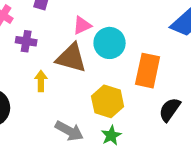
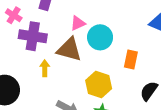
purple cross: (26, 41) -> (33, 36), size x1.6
orange rectangle: (148, 71) -> (131, 60), size x0.7

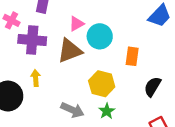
brown triangle: (69, 49) -> (70, 51), turned -32
yellow arrow: (45, 68) -> (36, 78), moved

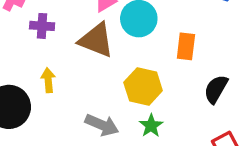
purple cross: (32, 40) -> (42, 26), size x0.6
brown triangle: (70, 51) -> (96, 40), turned 44

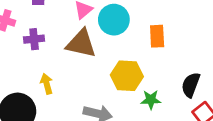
black semicircle: (216, 89) -> (191, 85), moved
green star: (151, 126) -> (151, 100), moved, turned -30

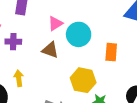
brown triangle: (81, 43) -> (50, 50), size x0.7

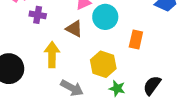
yellow arrow: (19, 78) -> (52, 55), moved, size x1.5

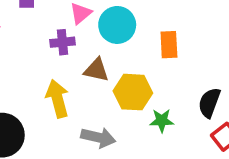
purple cross: (38, 15) -> (63, 42), moved
brown triangle: (74, 29) -> (96, 70), moved

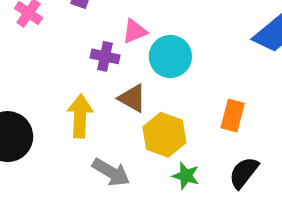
orange rectangle: (169, 45) -> (233, 116), moved

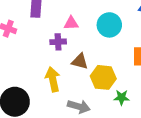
pink triangle: (135, 31) -> (71, 23), turned 35
cyan circle: (170, 57) -> (109, 25), moved

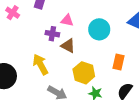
brown triangle: (80, 61) -> (68, 46), moved
yellow arrow: (53, 79) -> (41, 64), turned -30

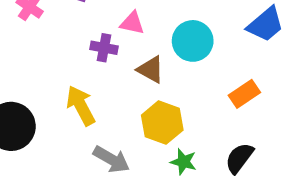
brown triangle: (68, 46) -> (151, 69), moved
orange rectangle: (118, 62) -> (244, 94), moved, turned 42

